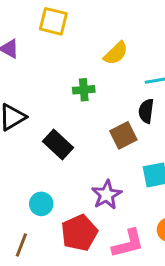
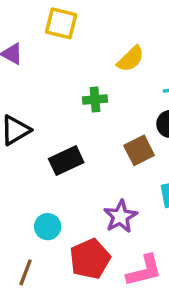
black rectangle: (58, 145) -> (66, 161), turned -68

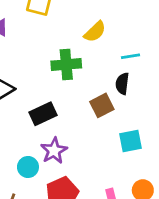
green cross: (95, 100) -> (66, 64), size x1.5
purple star: (120, 216) -> (54, 151), moved

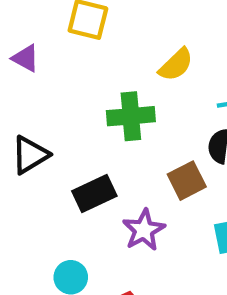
purple star: (54, 151) -> (144, 230), moved

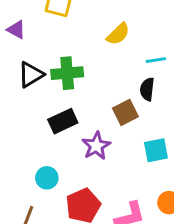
green cross: (131, 116) -> (67, 73), moved
black triangle: (30, 155) -> (31, 75), moved

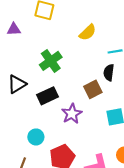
purple triangle: (16, 30) -> (14, 29), turned -32
green cross: (67, 73) -> (51, 61), turned -30
black triangle: (31, 75) -> (17, 84), moved

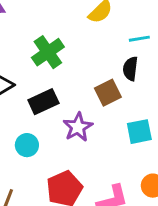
cyan circle: (36, 137) -> (27, 145), moved

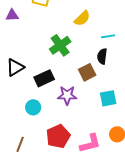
green cross: (48, 52) -> (60, 45), moved
purple star: (78, 127) -> (67, 95), turned 30

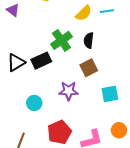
purple triangle: (12, 15) -> (13, 10), turned 40
cyan line: (108, 36) -> (107, 11), moved
black semicircle: (102, 56) -> (89, 40), moved
black rectangle: (44, 78) -> (41, 61), moved

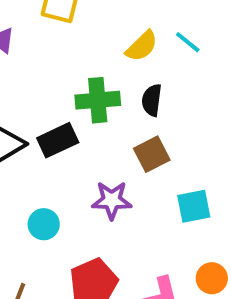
cyan line: (107, 11) -> (188, 42), turned 48
green cross: (61, 40) -> (98, 100), turned 30

